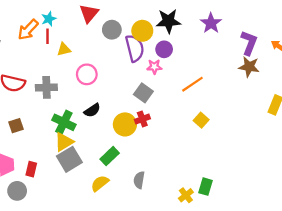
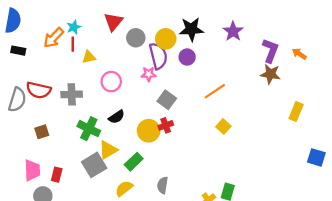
pink star: (154, 67) -> (149, 74), moved
yellow triangle: (64, 142) -> (108, 150), moved

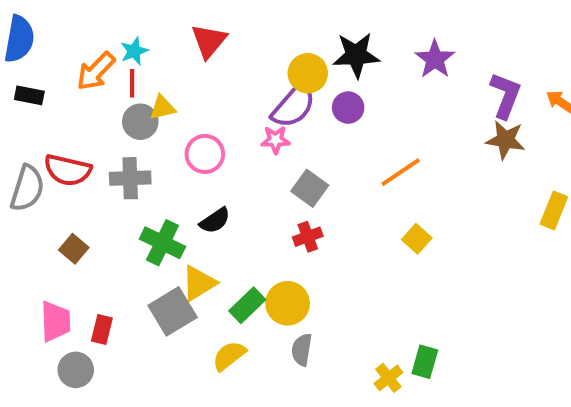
gray circle: (136, 38) -> (140, 122), moved
purple semicircle: (158, 56) -> (294, 106), turned 55
yellow circle: (149, 131) -> (288, 303), moved
brown square: (42, 132) -> (74, 249), turned -32

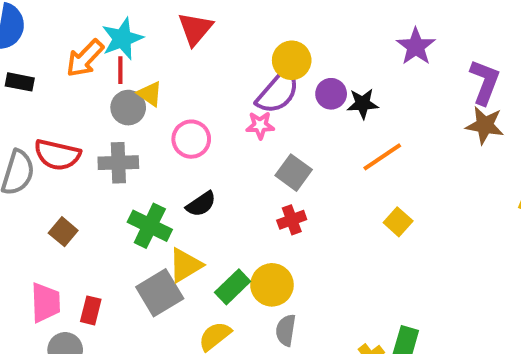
cyan star: (134, 51) -> (122, 39), size x1.5
black star: (356, 55) -> (363, 104), moved, size x0.7
yellow triangle: (162, 108) -> (150, 94), turned 48

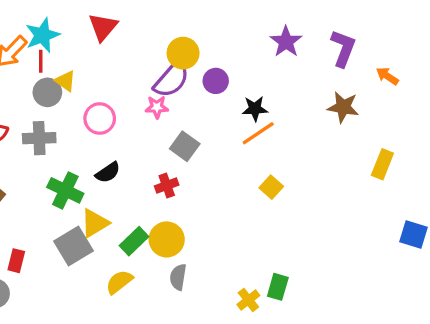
purple L-shape: (485, 82) -> (343, 48), moved
black star: (363, 104) -> (255, 109), moved
red cross: (292, 220) -> (167, 186), moved

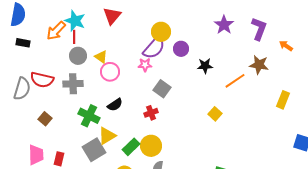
cyan star: (42, 35) -> (75, 21), turned -30
yellow triangle: (65, 81) -> (101, 57), moved
orange line: (258, 133) -> (235, 81), moved

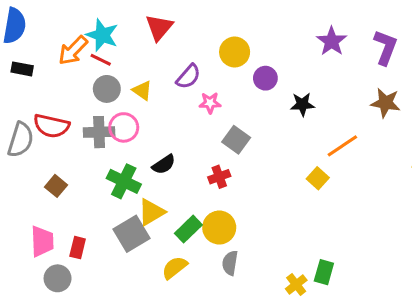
red line: (74, 37) -> (101, 60), turned -64
purple semicircle: (154, 48) -> (188, 77), moved, size x0.7
pink circle: (110, 72) -> (124, 127), moved
orange line: (235, 81) -> (342, 146), moved

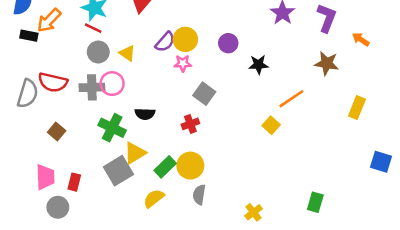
orange arrow: (73, 50) -> (49, 20), moved
yellow circle: (235, 52) -> (185, 39), moved
black semicircle: (164, 164) -> (145, 114), turned 36
green rectangle: (324, 272) -> (315, 202), moved

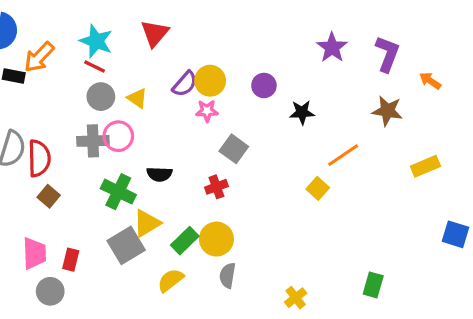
red semicircle: (53, 82) -> (39, 158), moved, turned -104
yellow rectangle: (357, 108) -> (425, 166), turned 45

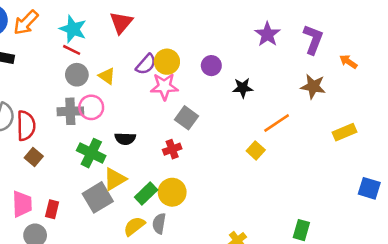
orange arrow: (39, 57) -> (26, 23), moved
pink star: (207, 111) -> (164, 86), size x1.5
gray semicircle: (228, 275) -> (159, 224), moved

